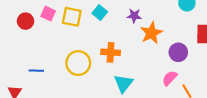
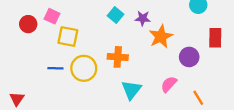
cyan square: (100, 12) -> (115, 15), moved
yellow square: (72, 17) -> (68, 37), moved
blue line: (36, 71) -> (55, 68), moved
pink semicircle: (170, 78) -> (169, 84), moved

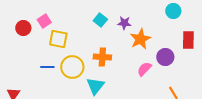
pink square: (52, 16) -> (44, 21), turned 32
pink semicircle: (169, 84) -> (144, 69), moved
cyan triangle: (131, 90) -> (95, 86), moved

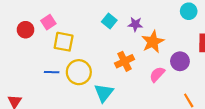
orange cross: (102, 57) -> (124, 61), moved, turned -30

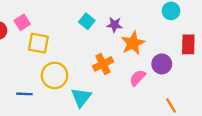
blue line: (52, 72) -> (25, 94), moved

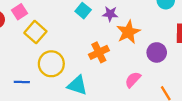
yellow square: (38, 43) -> (35, 32), turned 30
pink semicircle: (138, 78) -> (133, 80), moved
cyan triangle: (81, 97) -> (77, 85), turned -50

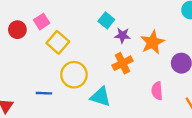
purple star: (110, 14) -> (122, 35), moved
pink semicircle: (133, 80) -> (157, 91), turned -48

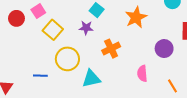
purple star: (122, 35) -> (86, 28), moved
orange star: (152, 42) -> (136, 17), moved
cyan triangle: (101, 97) -> (91, 79), turned -30

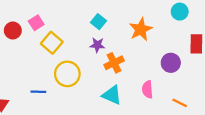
purple star: (86, 28) -> (97, 45), moved
cyan triangle: (91, 79) -> (112, 95), moved, turned 36
orange line: (172, 86) -> (180, 103), turned -32

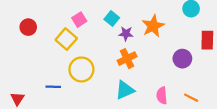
pink square: (36, 23) -> (79, 20), moved
purple star: (97, 45) -> (126, 34), moved
pink semicircle: (147, 89) -> (162, 96), moved
cyan triangle: (112, 95) -> (125, 90), turned -48

